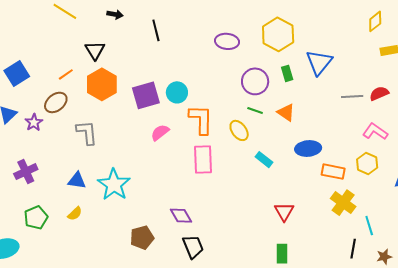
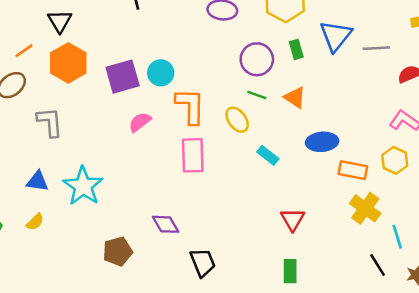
gray line: (352, 96) -> (376, 48), moved
black trapezoid: (193, 247) -> (203, 263), moved
black line: (353, 249) -> (378, 265), turned -42

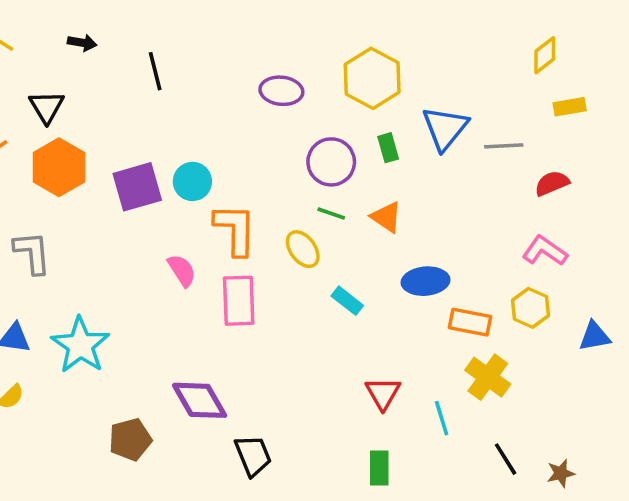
pink semicircle: (140, 122) -> (182, 270), moved, turned 95
purple diamond: (166, 224) -> (200, 400), size x1.4
cyan line: (397, 237) -> (442, 418), moved

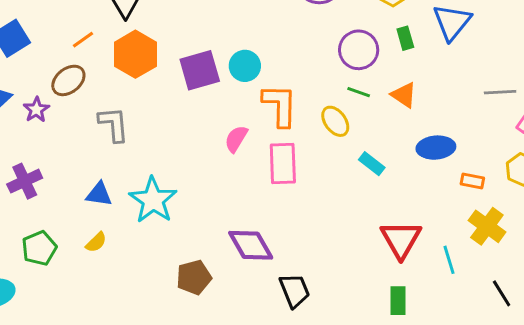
gray line: (504, 146) -> (500, 92), moved
pink semicircle: (182, 270) -> (236, 139), turned -116
orange rectangle: (470, 322) -> (472, 181), size x0.7
red triangle: (383, 393) -> (401, 239), size x1.4

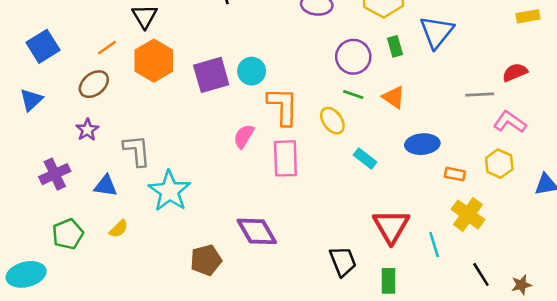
purple star: (36, 110) -> (87, 130), moved
gray L-shape: (114, 124) -> (137, 151), moved
blue triangle: (99, 194) -> (106, 186), moved
black trapezoid: (294, 290) -> (343, 261), moved

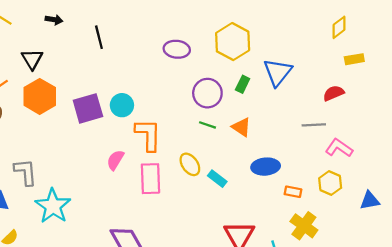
green rectangle: (395, 46) -> (243, 84), turned 42
red semicircle: (515, 72) -> (334, 93), moved
yellow ellipse: (332, 121) -> (190, 164), moved

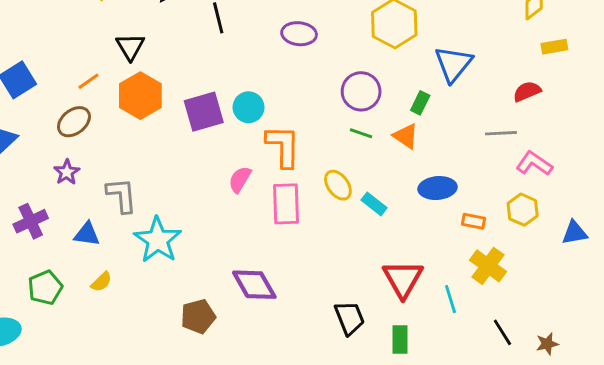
purple ellipse: (177, 49) -> (299, 34), moved
green rectangle: (243, 84) -> (420, 103), moved

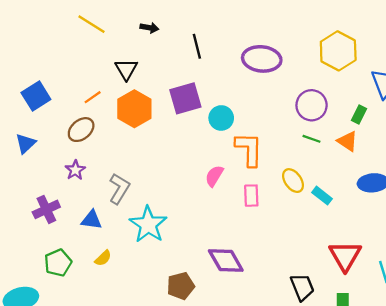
purple ellipse: (299, 34) -> (262, 59), size x1.4
purple square: (204, 112) -> (185, 98), moved
gray L-shape: (122, 195) -> (119, 189), turned 36
pink rectangle: (286, 204) -> (251, 196), size x0.7

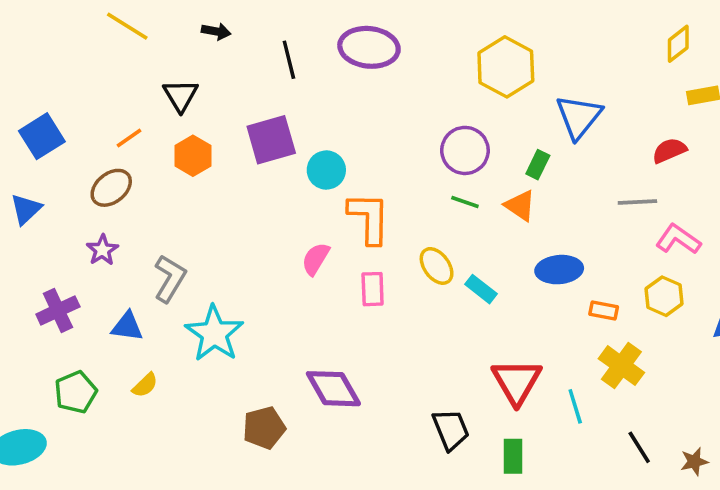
purple ellipse: (262, 59) -> (369, 47), moved
orange hexagon: (134, 109) -> (193, 156), size x0.7

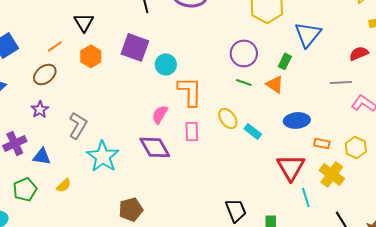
purple square: (271, 140) -> (135, 47), turned 36
yellow hexagon: (664, 296) -> (356, 147), moved
blue triangle: (127, 326) -> (42, 156), moved
red triangle: (517, 382) -> (291, 167), moved
purple diamond: (333, 389) -> (155, 147), moved

